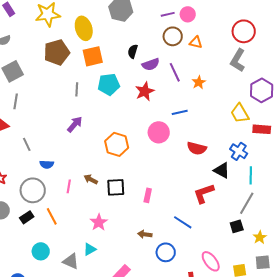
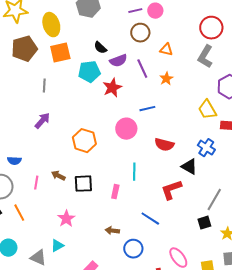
orange triangle: (196, 42) -> (166, 50), moved
black semicircle: (133, 51) -> (100, 48), turned -64
cyan pentagon: (109, 84) -> (89, 72), moved
cyan line: (251, 175) -> (134, 172), moved

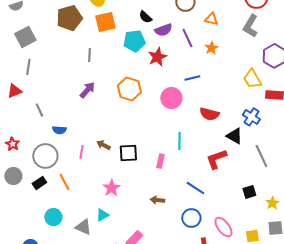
orange hexagon: (84, 141) -> (129, 89), moved
gray line: (214, 200) -> (261, 156), moved, turned -55
blue circle: (133, 249) -> (191, 218), moved

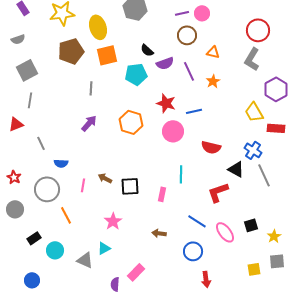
red star: (157, 57) -> (166, 103), moved, turned -30
gray line: (261, 156) -> (264, 175), moved
black rectangle: (39, 183) -> (34, 238), moved
pink ellipse: (223, 227) -> (225, 232), moved

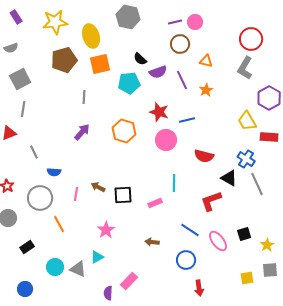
pink rectangle: (162, 194) -> (155, 203), turned 56
cyan circle: (55, 250) -> (55, 267), moved

